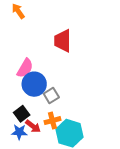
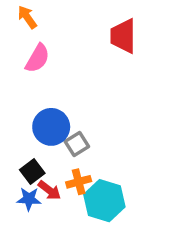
red trapezoid: (63, 41) -> (123, 36), moved
pink semicircle: (25, 68) -> (37, 58), moved

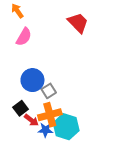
red trapezoid: (123, 36) -> (78, 23), turned 135
orange cross: (79, 182) -> (50, 115), size x1.5
blue star: (29, 199) -> (45, 130), moved

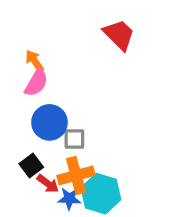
orange arrow: (17, 11) -> (35, 61), moved
pink semicircle: (24, 37) -> (36, 83), moved
gray square: (49, 91) -> (74, 139), turned 32

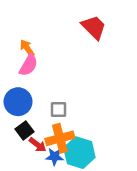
blue circle: (49, 122) -> (18, 102), moved

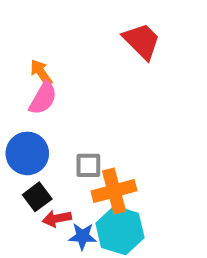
orange cross: (60, 138) -> (114, 191), moved
red arrow: (38, 145) -> (57, 219), turned 132

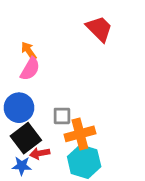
black square: (37, 197) -> (26, 138), size x1.5
blue star: (83, 236) -> (22, 166), moved

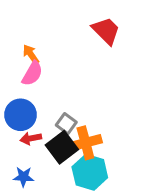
gray square: (62, 116) -> (66, 124), turned 36
black square: (26, 138) -> (62, 147), moved
red arrow: (40, 153) -> (31, 138), moved

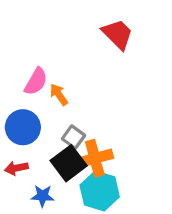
orange arrow: (31, 54) -> (59, 95), moved
red arrow: (31, 138) -> (16, 168), moved
blue star: (23, 177) -> (42, 196), moved

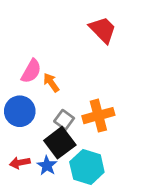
orange cross: (95, 158) -> (98, 116), moved
red arrow: (16, 168) -> (20, 163), moved
blue star: (42, 196) -> (47, 166), moved, turned 30

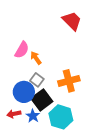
blue circle: (20, 111) -> (24, 92), moved
gray square: (64, 120) -> (37, 80), moved

